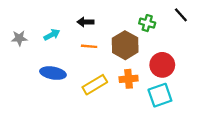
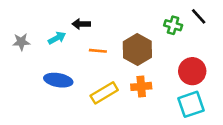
black arrow: (86, 22) -> (81, 24), moved
green cross: (147, 23) -> (173, 25), moved
red circle: (162, 65) -> (192, 71), moved
cyan square: (160, 95) -> (191, 104), moved

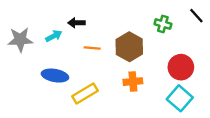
black line: (199, 16) -> (196, 16), moved
gray star: (21, 42) -> (20, 40), size x1.5
yellow rectangle: (104, 93) -> (85, 94), moved
cyan square: (191, 104) -> (180, 98), turned -30

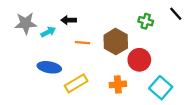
gray star: (20, 40) -> (26, 23), moved
red circle: (181, 67) -> (139, 60), moved
orange cross: (133, 82) -> (118, 84), moved

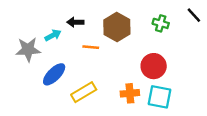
gray star: (26, 23) -> (28, 49), moved
brown hexagon: (116, 42) -> (117, 27), moved
blue ellipse: (49, 67) -> (54, 74), turned -55
cyan square: (161, 88) -> (159, 97), moved, turned -30

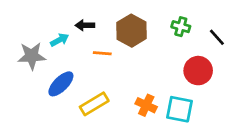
black line: (194, 15) -> (217, 37), moved
red circle: (154, 66) -> (198, 71), moved
orange cross: (130, 93) -> (146, 105), turned 30

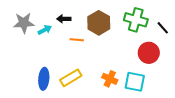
green cross: (181, 27) -> (136, 20), size x1.6
gray star: (32, 56) -> (24, 23), moved
blue ellipse: (61, 84) -> (44, 79), moved, turned -40

